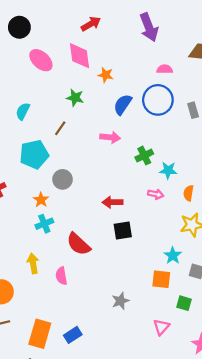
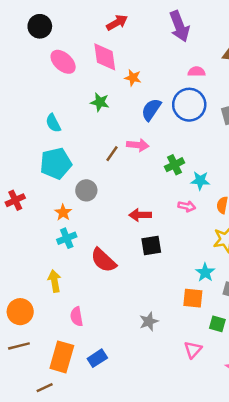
cyan semicircle: (23, 111) -> (53, 123), moved, turned -54
brown line: (60, 128) -> (112, 154), moved
pink semicircle: (61, 276) -> (77, 317), moved

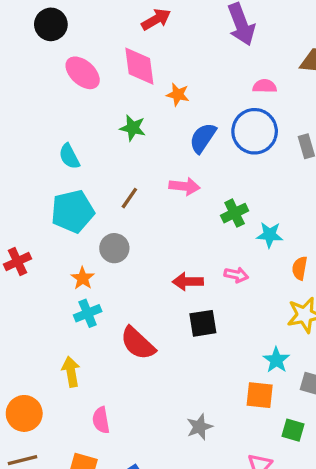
brown line: (112, 154) -> (129, 198), moved
pink arrow: (187, 206) -> (236, 275), moved

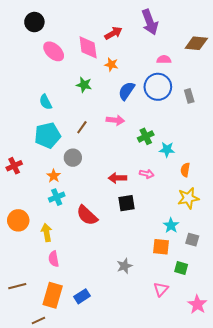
red arrow: (156, 19) -> (113, 33), moved
orange circle: (24, 413) -> (18, 220), moved
pink semicircle: (101, 420) -> (54, 259), moved

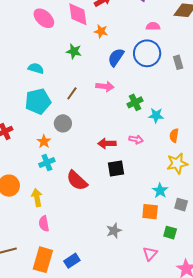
cyan semicircle: (46, 102) -> (36, 68), turned 133

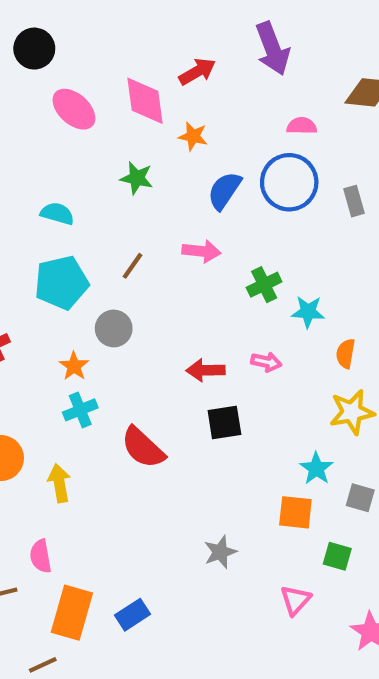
pink semicircle: (44, 224) -> (41, 556), moved

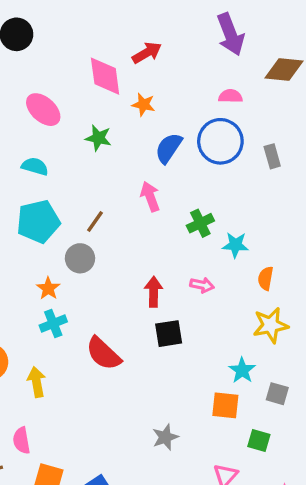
purple arrow: (272, 49) -> (230, 34), moved
pink ellipse: (74, 109) -> (43, 110), moved
pink arrow: (201, 251) -> (150, 196), turned -116
brown line: (132, 266) -> (95, 222), moved
red arrow: (206, 370) -> (154, 292), turned 92

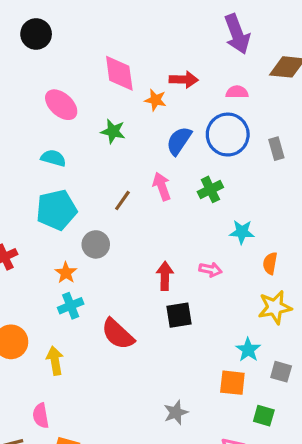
red arrow: (147, 53) -> (184, 80), moved, turned 32
brown line: (95, 222) -> (122, 200), moved
green cross: (200, 223) -> (210, 189), moved

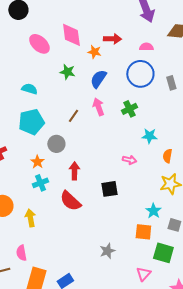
pink ellipse: (61, 105) -> (39, 44), moved
blue semicircle: (179, 141) -> (98, 79), moved
red arrow: (165, 276) -> (74, 171), moved
green square: (264, 416) -> (163, 253), size x1.5

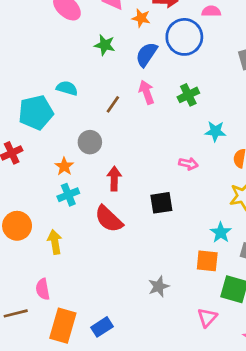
blue circle: (140, 74) -> (184, 37), moved
cyan semicircle: (29, 89) -> (67, 88), moved
cyan pentagon: (31, 122) -> (36, 112), moved

